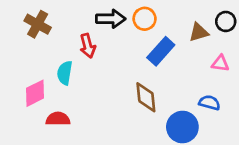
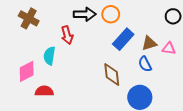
brown triangle: (199, 32) -> (149, 43), moved
blue semicircle: (209, 103) -> (145, 64), moved, turned -133

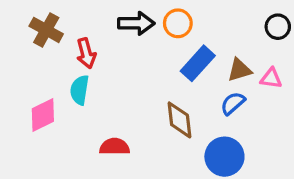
red arrow: (67, 35) -> (86, 53), moved
blue semicircle: (145, 64) -> (233, 103), turned 77
red semicircle: (44, 91) -> (115, 147), moved

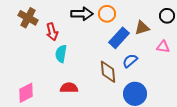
brown triangle: (239, 70) -> (142, 28), moved
cyan semicircle: (80, 90) -> (61, 54), moved
blue semicircle: (233, 103) -> (130, 61), moved
pink diamond: (43, 115) -> (26, 93), moved

